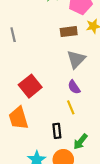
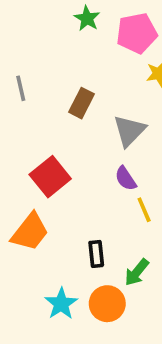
brown rectangle: (69, 32) -> (81, 103), moved, turned -56
yellow line: (71, 107) -> (144, 210), moved
orange trapezoid: (18, 118) -> (30, 232), turned -125

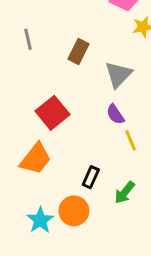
black rectangle: (96, 254) -> (91, 177), turned 30
cyan star: (61, 304) -> (40, 220), moved
orange circle: (107, 304) -> (74, 211), moved

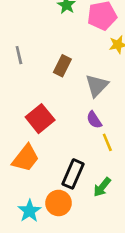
black rectangle: (91, 177) -> (73, 174), size x1.5

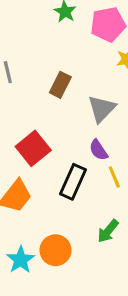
black rectangle: (73, 174) -> (73, 182), moved

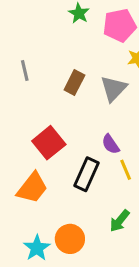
gray triangle: (102, 109) -> (114, 89), moved

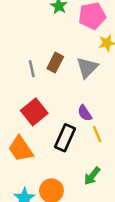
gray line: (25, 70) -> (32, 69), moved
orange trapezoid: (32, 188) -> (21, 149), turned 108

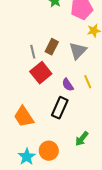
red square: (34, 112) -> (41, 73), moved
purple semicircle: (85, 113) -> (68, 85), moved
yellow line: (97, 134) -> (88, 82), moved

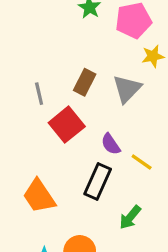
gray line: (33, 52) -> (39, 94), moved
yellow line: (88, 82) -> (142, 162), moved, turned -32
green arrow: (82, 139) -> (130, 217), moved

